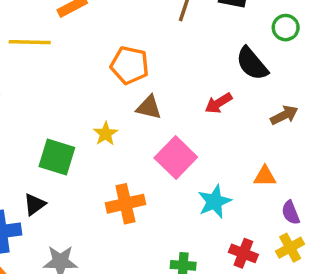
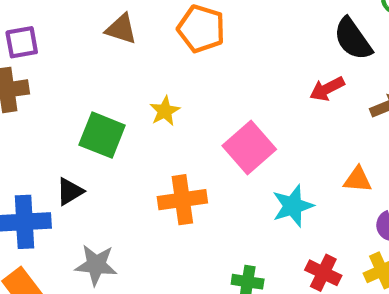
red arrow: (218, 103) -> (327, 89), moved
brown triangle: (149, 107) -> (121, 29), moved

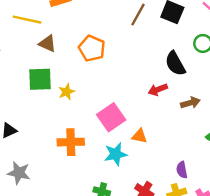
green square: (102, 135) -> (40, 79), moved, turned -30
orange triangle: (358, 180) -> (139, 136), moved
cyan star: (293, 206) -> (116, 154), moved

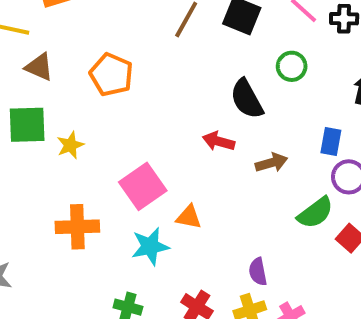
red arrow: (158, 90) -> (219, 141), turned 36

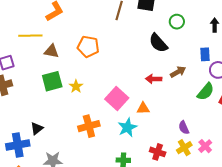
red arrow: (219, 141) -> (154, 79), moved

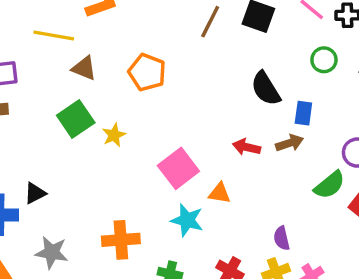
green circle: (177, 22) -> (324, 60), moved
blue rectangle: (205, 54) -> (303, 113), moved
green square: (52, 81) -> (76, 119), turned -30
orange cross: (89, 126) -> (121, 240), moved
cyan star: (127, 127) -> (187, 220), turned 30

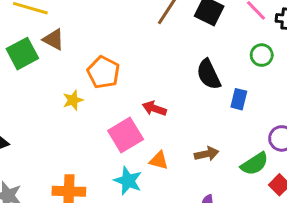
orange pentagon: (147, 72) -> (103, 72), moved
green square: (76, 119) -> (22, 54), moved
brown arrow: (290, 143) -> (207, 154), moved
red arrow: (247, 147) -> (154, 108), moved

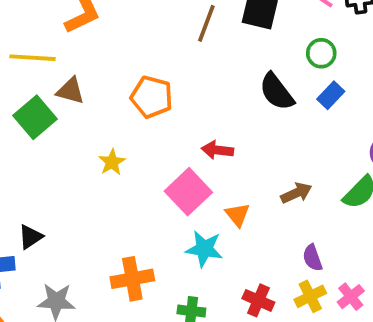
green circle: (262, 55) -> (321, 53), moved
orange pentagon: (103, 72) -> (152, 97), moved
blue rectangle: (239, 99) -> (331, 95), moved, turned 42
orange triangle: (159, 160) -> (237, 215), turned 48

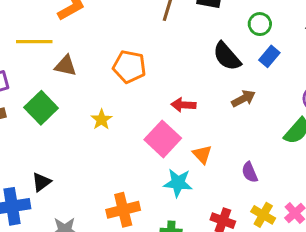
green square: (35, 117) -> (41, 108), moved
brown arrow: (296, 193) -> (243, 99), moved
purple semicircle: (312, 258) -> (250, 172), moved
yellow cross: (310, 296) -> (263, 215), turned -30

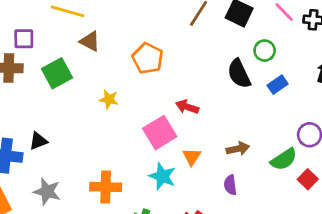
green circle: (260, 24) -> (265, 51), moved
brown arrow: (243, 99) -> (238, 149), moved
yellow star: (102, 120) -> (109, 99), turned 30

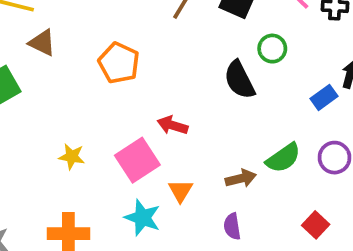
blue rectangle: (278, 85) -> (324, 97), moved
yellow star: (109, 99) -> (72, 157), moved
green semicircle: (284, 159) -> (283, 158), moved
red square: (308, 179) -> (316, 225), moved

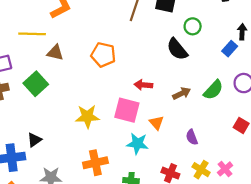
yellow star: (72, 157) -> (87, 116), size x1.5
pink square: (137, 160) -> (127, 110), turned -30
brown arrow: (241, 178) -> (182, 93), moved

